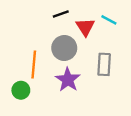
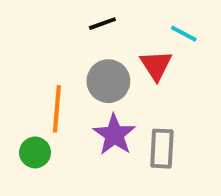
red triangle: (85, 27) -> (156, 65), moved
gray rectangle: (104, 64) -> (162, 149), moved

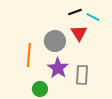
black line: (102, 24) -> (75, 12), moved
green circle: (35, 152) -> (40, 89), moved

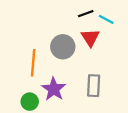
purple star: (58, 68) -> (54, 89), moved
green circle: (40, 89) -> (30, 102), moved

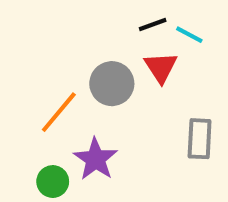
orange line: (33, 63) -> (59, 112), turned 35
gray rectangle: (94, 86) -> (200, 139), moved

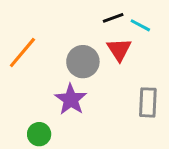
orange line: (59, 112) -> (22, 53), moved
purple star: (96, 159) -> (71, 99), moved

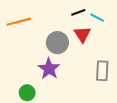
orange line: (22, 53) -> (19, 22), moved, turned 35

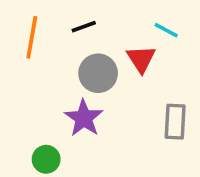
black line: (78, 12) -> (84, 27), moved
orange line: (19, 22) -> (32, 37), turned -65

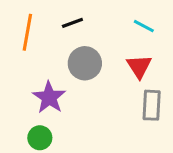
red triangle: (141, 59) -> (139, 66), moved
purple star: (84, 118) -> (49, 97), moved

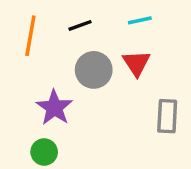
cyan line: (144, 26) -> (140, 20), moved, turned -40
red triangle: (139, 66) -> (136, 63), moved

